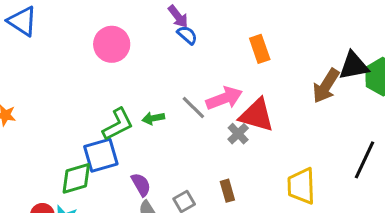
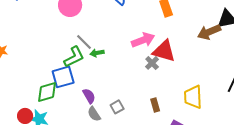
brown arrow: (326, 86) -> (209, 32), turned 35
gray line: (193, 107) -> (84, 42), moved
brown rectangle: (227, 191) -> (155, 105), moved

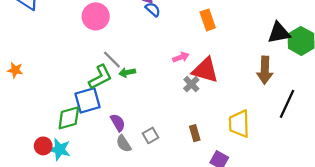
brown arrow: (209, 32) -> (265, 70), moved, turned -65
pink arrow: (143, 40) -> (181, 57), size x0.6

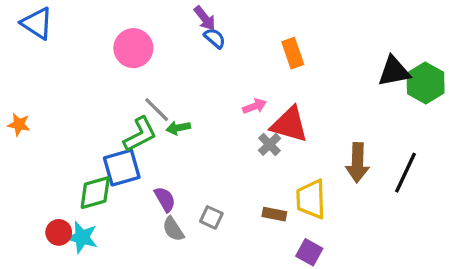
brown arrow: (265, 70) -> (357, 163), moved
yellow trapezoid: (239, 124) -> (311, 199), moved
brown rectangle: (195, 133) -> (274, 214), turned -63
gray square: (150, 135) -> (211, 217), turned -35

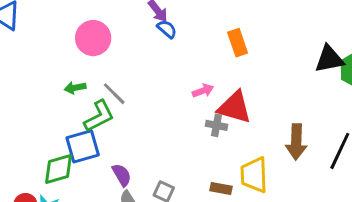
green arrow: (178, 128) -> (75, 88), moved
gray cross: (269, 144) -> (217, 125), turned -35

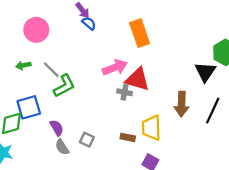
orange rectangle: (238, 43) -> (140, 33), size x1.4
black triangle: (329, 59) -> (205, 72), moved, turned -45
pink arrow: (203, 91) -> (115, 68), size x1.6
green L-shape: (99, 116) -> (64, 86), moved

